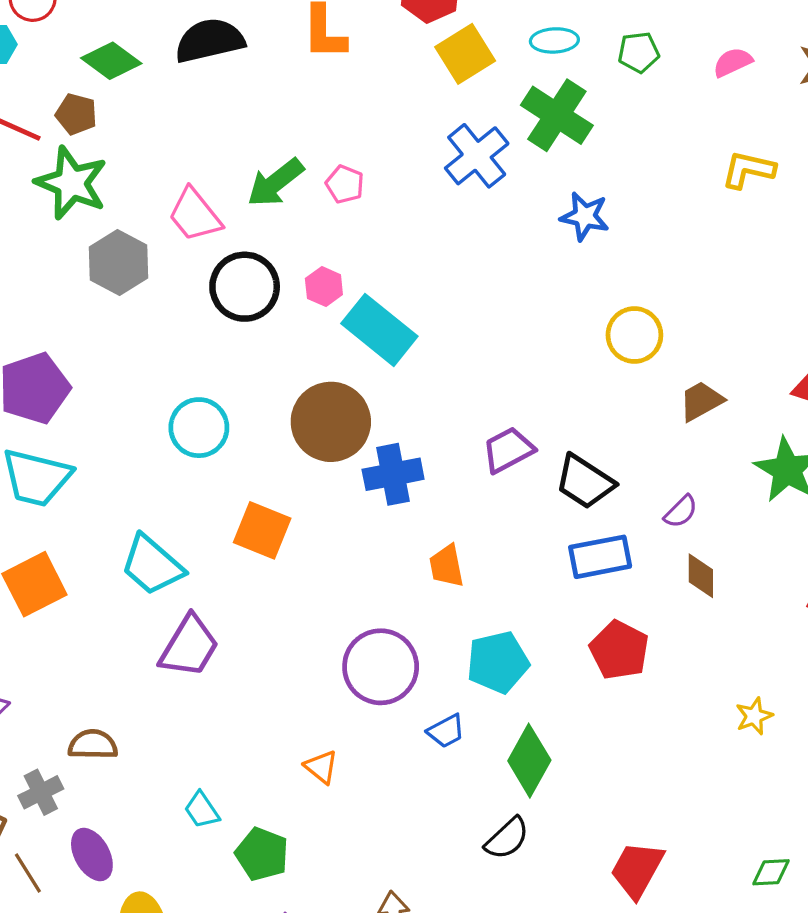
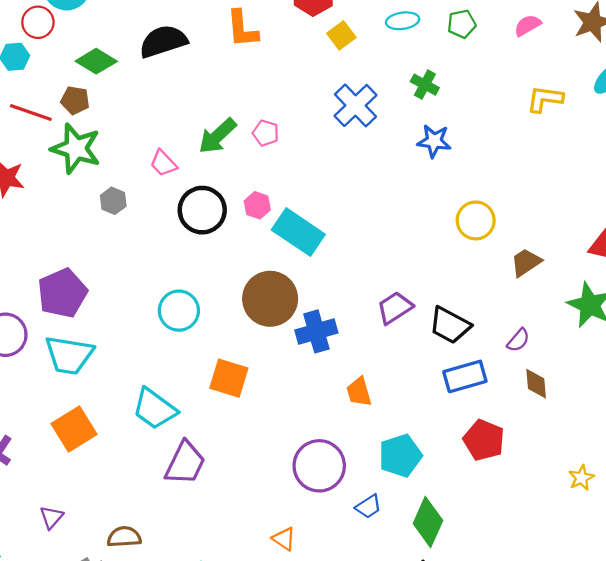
yellow square: (465, 54) -> (341, 35), size x0.7
green cross: (557, 115) -> (425, 85), moved, size x0.6
pink trapezoid: (195, 215) -> (163, 163), size x0.7
gray hexagon: (118, 262) -> (113, 201), size x0.6

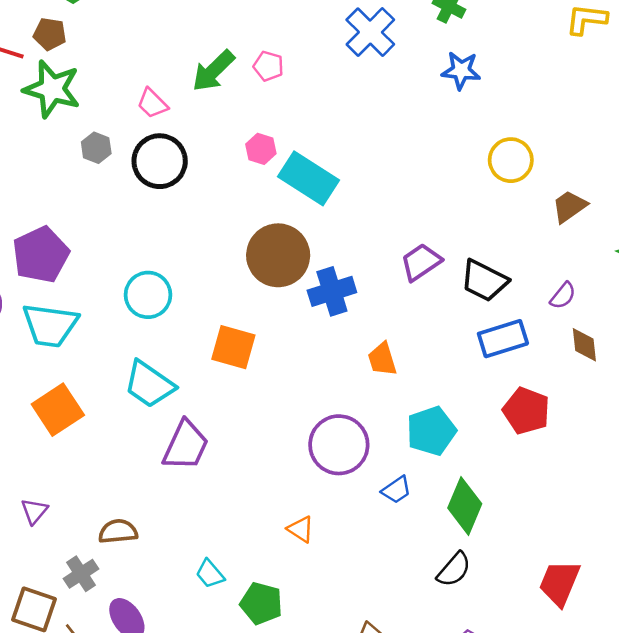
black circle: (202, 210) -> (160, 161), moved
cyan circle: (179, 311) -> (148, 295), moved

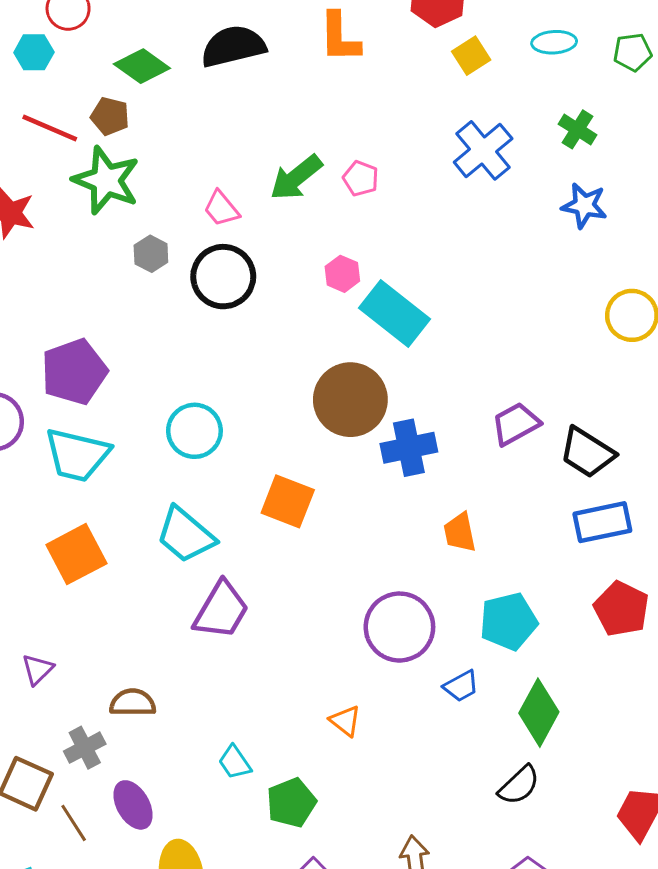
green pentagon: (261, 603) -> (291, 803), turned 30

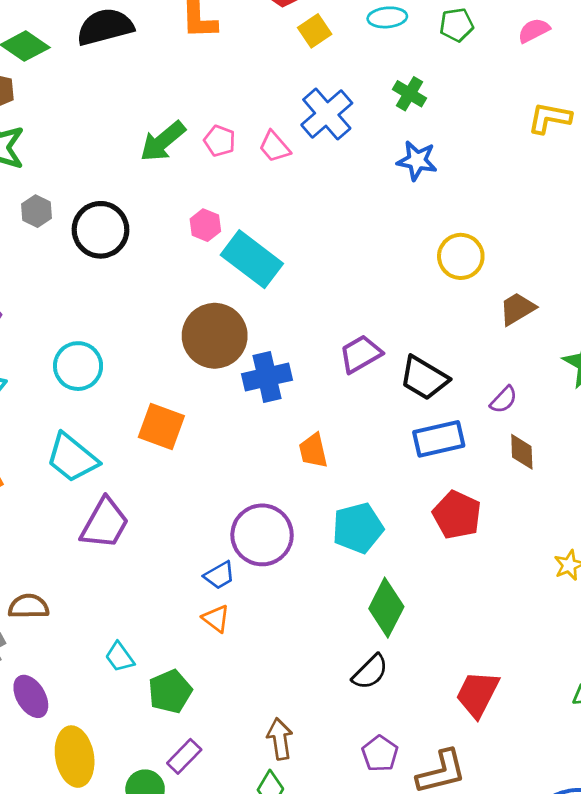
pink trapezoid: (221, 209) -> (274, 147), moved
blue trapezoid: (461, 686) -> (219, 575), moved

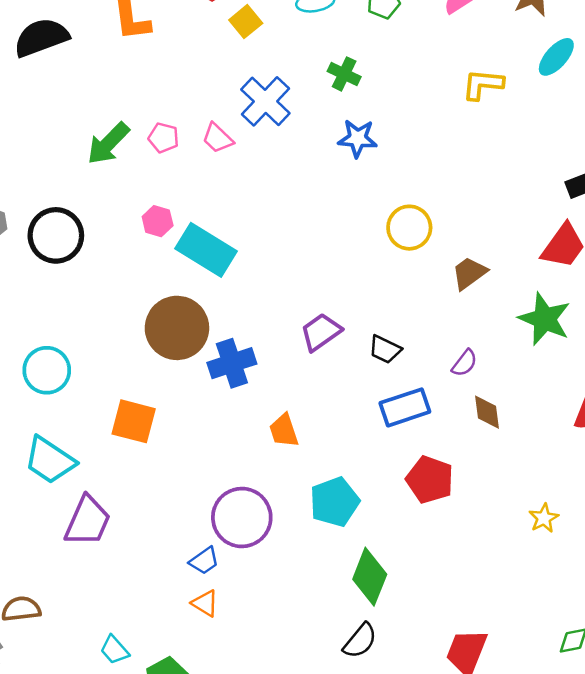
black trapezoid: (424, 378) -> (385, 349), size x0.7

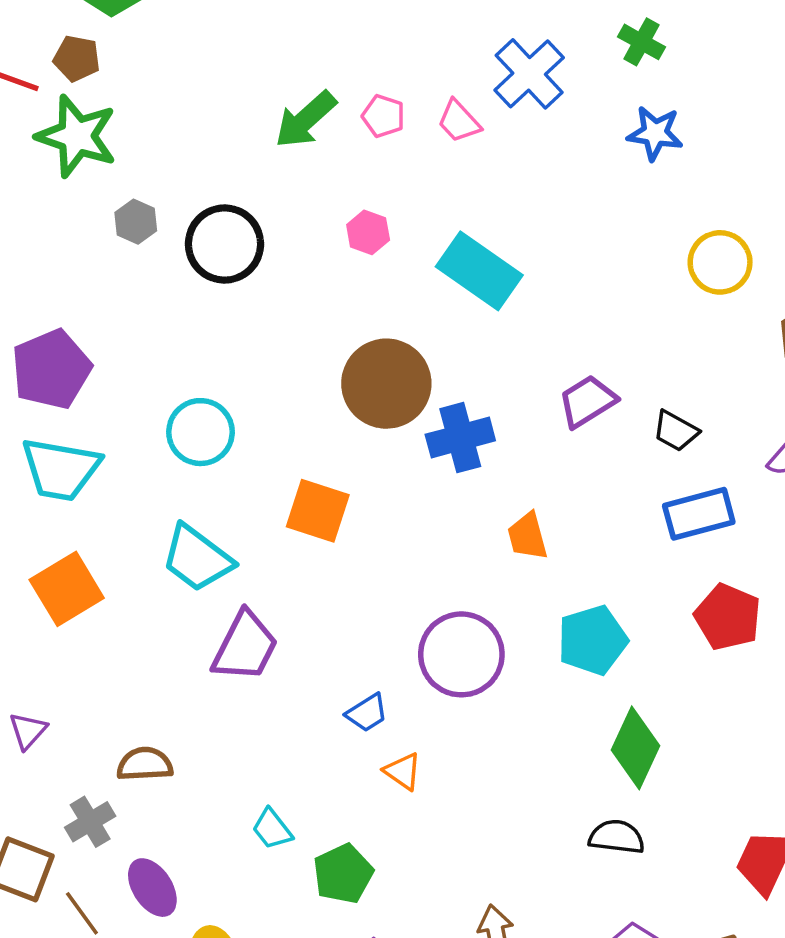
cyan rectangle: (206, 250) -> (479, 271), moved
blue trapezoid: (204, 561) -> (367, 713), moved
black semicircle: (360, 641) -> (617, 837), turned -126

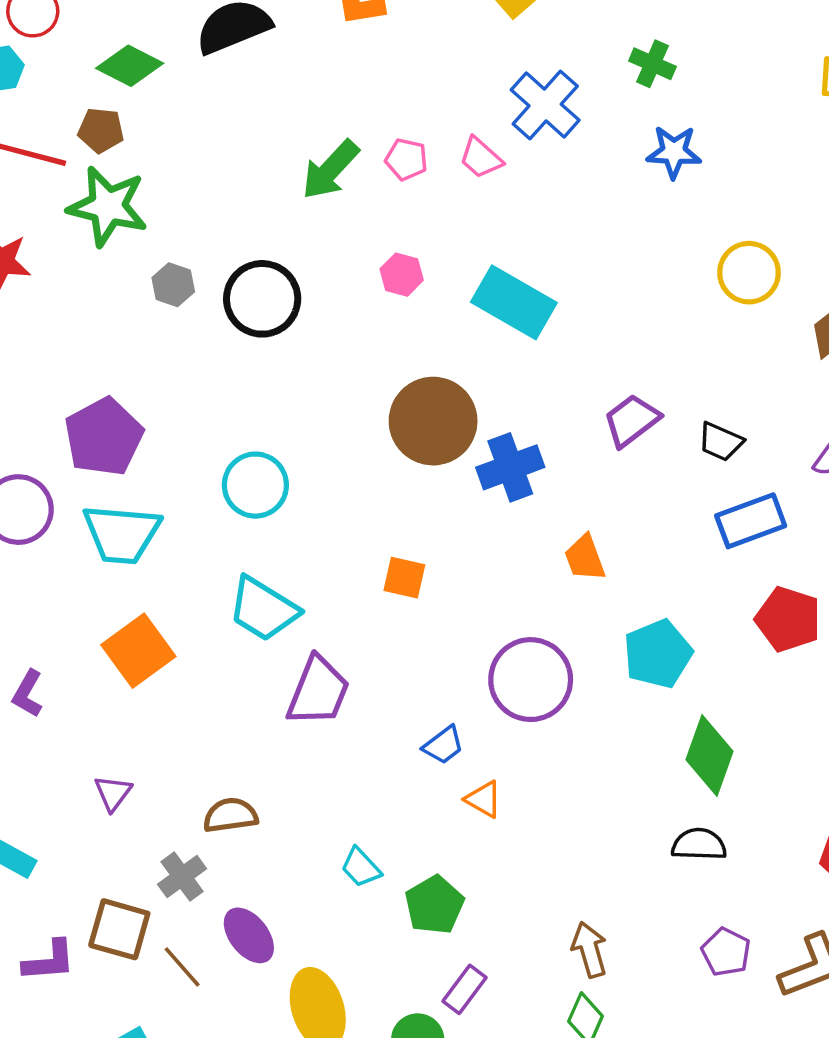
orange square: (318, 511) -> (404, 578), moved, size x0.7

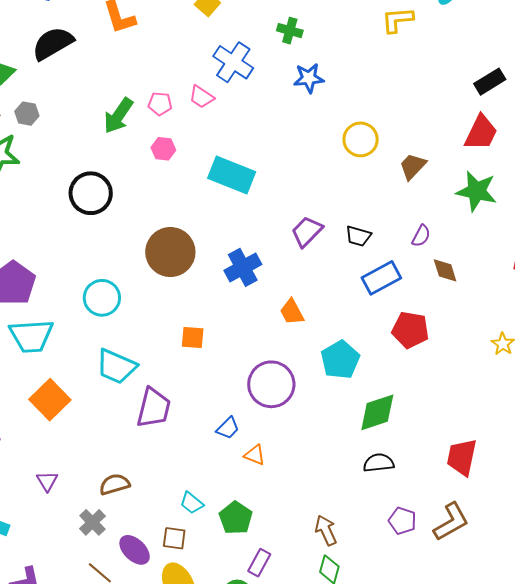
pink hexagon: (402, 275) -> (163, 149), moved
gray hexagon: (173, 285) -> (27, 114), moved
brown circle: (433, 421) -> (170, 252), moved
green diamond: (709, 756) -> (377, 412), turned 60
brown square: (119, 929) -> (174, 538), moved, size x0.7

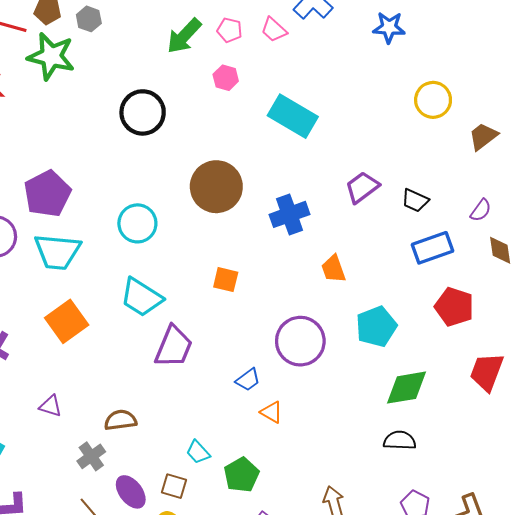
red trapezoid: (462, 457) -> (487, 372), moved
purple triangle: (47, 481) -> (51, 406), turned -50

